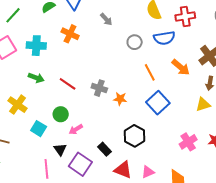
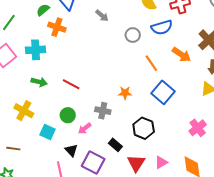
orange cross: (70, 34) -> (57, 27), moved
gray cross: (99, 88) -> (103, 111), moved
red triangle: (123, 170) -> (136, 163), turned 48

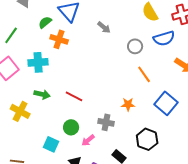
orange line: (151, 63) -> (144, 74), moved
yellow cross: (24, 111) -> (20, 111), moved

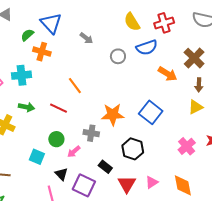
orange line: (144, 74) -> (75, 86), moved
orange star: (128, 104) -> (113, 114), size x1.6

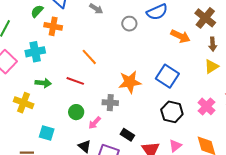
black hexagon: (133, 149) -> (172, 112), moved
cyan square: (37, 157) -> (47, 133), moved

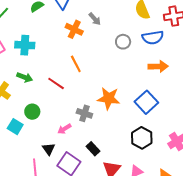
orange cross: (53, 26) -> (74, 29), moved
orange arrow: (180, 36) -> (158, 66), moved, turned -42
green circle: (76, 112) -> (32, 112), moved

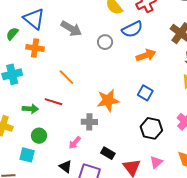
gray arrow: (95, 19) -> (71, 29), size x1.5
orange cross: (74, 29) -> (35, 48), moved
green arrow: (25, 77) -> (30, 109), moved
blue square: (146, 102) -> (145, 93), size x0.7

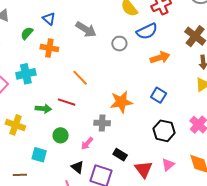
blue triangle: (34, 19) -> (49, 19), size x0.6
green circle: (39, 136) -> (61, 135), moved

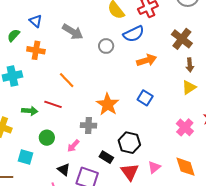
orange star: (121, 102) -> (108, 104), turned -30
black hexagon: (164, 131) -> (129, 143), moved

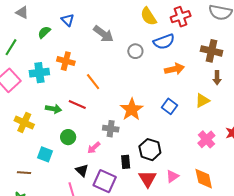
brown cross: (182, 39) -> (212, 51), turned -30
orange cross: (36, 50) -> (66, 61), moved
yellow triangle: (189, 87) -> (202, 101), moved
black rectangle: (106, 157) -> (126, 162), turned 48

